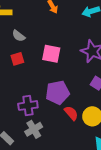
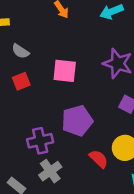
red semicircle: (71, 113) -> (99, 159), moved

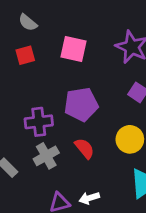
red semicircle: (99, 159) -> (84, 148), moved

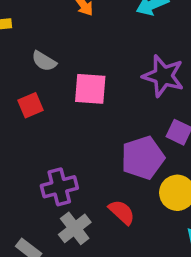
gray semicircle: (28, 23) -> (44, 61), moved
purple pentagon: (81, 104) -> (143, 158), moved

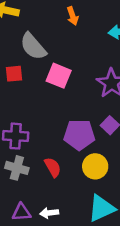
gray semicircle: (44, 61) -> (33, 46), size x1.6
gray cross: (75, 228) -> (17, 168), turned 35

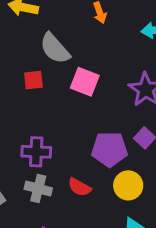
red semicircle: (53, 167) -> (79, 187), turned 150

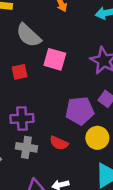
red square: (33, 80) -> (20, 72), moved

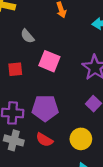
gray semicircle: (29, 35) -> (27, 36), size x0.6
purple pentagon: (80, 111) -> (45, 108), moved

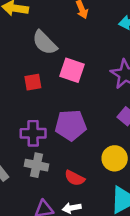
gray semicircle: (27, 36) -> (45, 43), size x1.5
red semicircle: (44, 140) -> (75, 178), moved

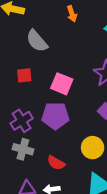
pink square: (72, 70) -> (62, 84), moved
purple cross: (33, 133) -> (22, 121), turned -35

